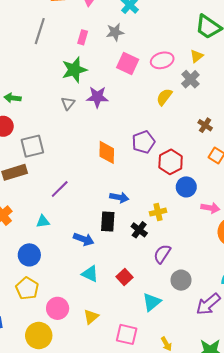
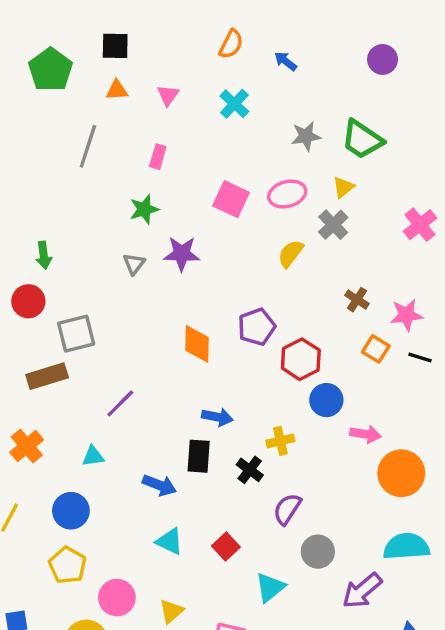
gray star: (115, 32) -> (306, 136), moved
green star: (74, 70) -> (144, 209), size x0.7
green arrow: (13, 98) -> (44, 255), turned -105

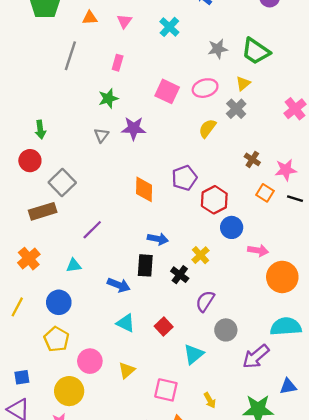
gray square: (76, 334) -> (62, 183), turned -30
yellow cross: (280, 441) -> (200, 255), turned -30

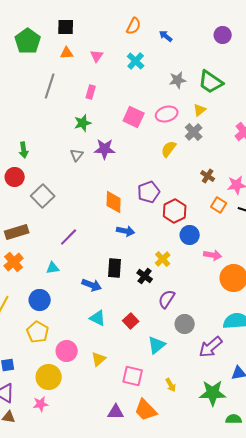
brown rectangle: (43, 211) -> (17, 232), moved
blue arrow: (158, 239) -> (126, 231), moved

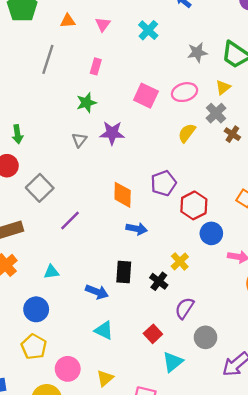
brown cross: (208, 176) -> (232, 134), moved
purple line: (69, 237) -> (70, 221), moved
red square: (131, 321) -> (153, 334), moved

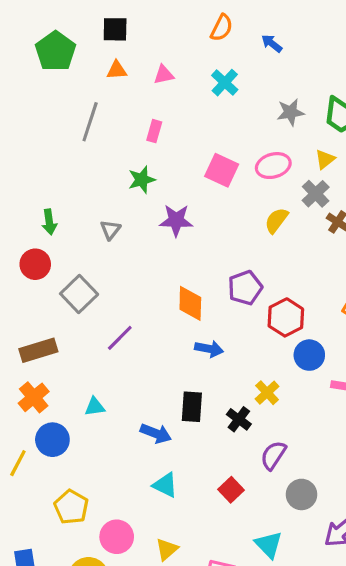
pink triangle: (103, 24) -> (164, 75), turned 42
gray triangle: (79, 140) -> (110, 230), moved
blue circle: (36, 309) -> (52, 440), moved
cyan triangle: (173, 362) -> (269, 545), moved, turned -35

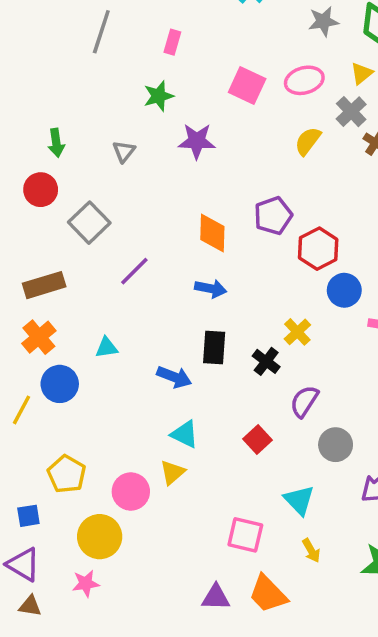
blue arrow: (209, 349) -> (211, 289), moved
yellow pentagon: (71, 507) -> (67, 474), moved
yellow triangle: (167, 549) -> (172, 472), moved

